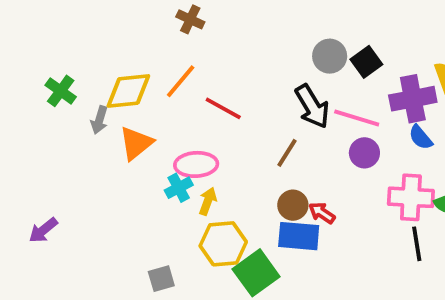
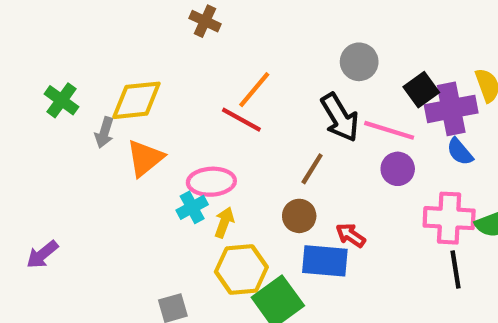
black square: (366, 62) -> (421, 90), moved
orange line: (181, 81) -> (254, 90), moved
brown circle: (293, 205) -> (299, 216), moved

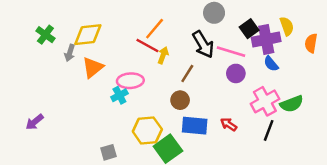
pink cross: (449, 218) -> (265, 101), turned -32
yellow arrow: (224, 222) -> (163, 55), moved
red arrow: (351, 235) -> (229, 124), moved
black line: (455, 269) -> (269, 130), turned 30

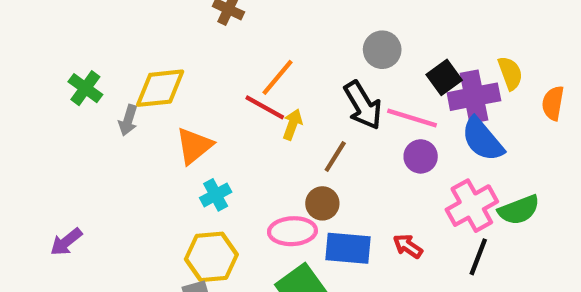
blue semicircle: (271, 64) -> (483, 139), size x1.6
orange triangle: (93, 67) -> (194, 146), moved
pink ellipse: (130, 81) -> (292, 231), moved
yellow hexagon: (147, 130) -> (211, 257), moved

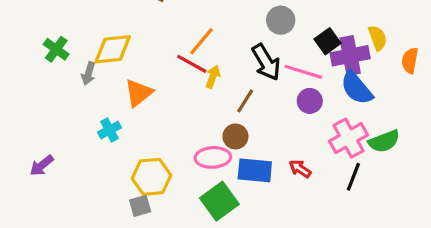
cyan cross: (216, 195) -> (109, 130), moved

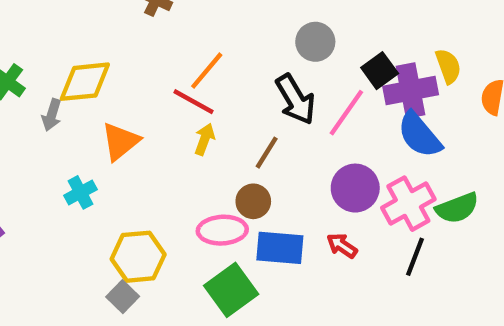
pink line: (303, 72) -> (346, 113), turned -72
yellow arrow: (213, 77) -> (205, 139), moved
purple circle: (310, 101) -> (355, 188), moved, size x1.4
gray square: (140, 206) -> (123, 297), turned -30

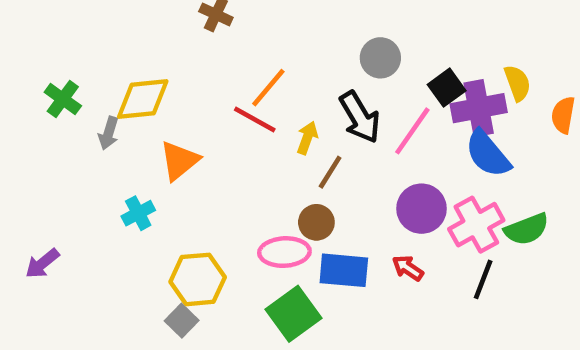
yellow arrow: (205, 139) -> (307, 138), moved

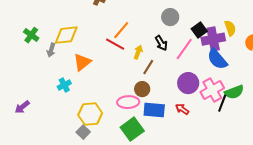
black arrow: (360, 117) -> (161, 43), size x0.7
black line: (483, 279) -> (222, 103), moved

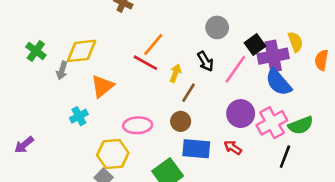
pink ellipse: (128, 102) -> (138, 125), moved
black line: (222, 103) -> (285, 157), moved

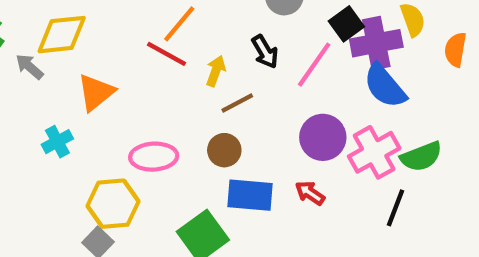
gray arrow: (62, 71) -> (30, 67), turned 114
brown line: (188, 93) -> (237, 103), turned 30

